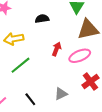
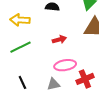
red arrow: (57, 49) -> (59, 40), turned 40
pink ellipse: (80, 56) -> (65, 65), moved

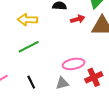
red arrow: (59, 40) -> (78, 19), moved

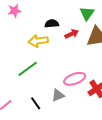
yellow arrow: (27, 20) -> (38, 41), moved
gray triangle: (62, 83) -> (58, 95), moved

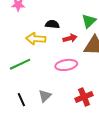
pink ellipse: (75, 79) -> (66, 65), moved
gray triangle: (58, 95) -> (45, 96), turned -32

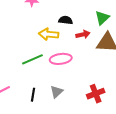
pink ellipse: (66, 65) -> (61, 59), moved
black line: (21, 100) -> (33, 95), turned 32

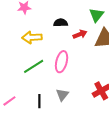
yellow arrow: (49, 34) -> (32, 37), moved
pink ellipse: (61, 59) -> (62, 62), turned -60

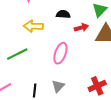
green line: (34, 66) -> (17, 54), moved

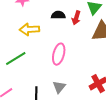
red arrow: (81, 28) -> (76, 18), moved, turned 128

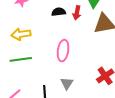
yellow arrow: (29, 29) -> (21, 34), moved
green line: (16, 59) -> (21, 59), turned 30

